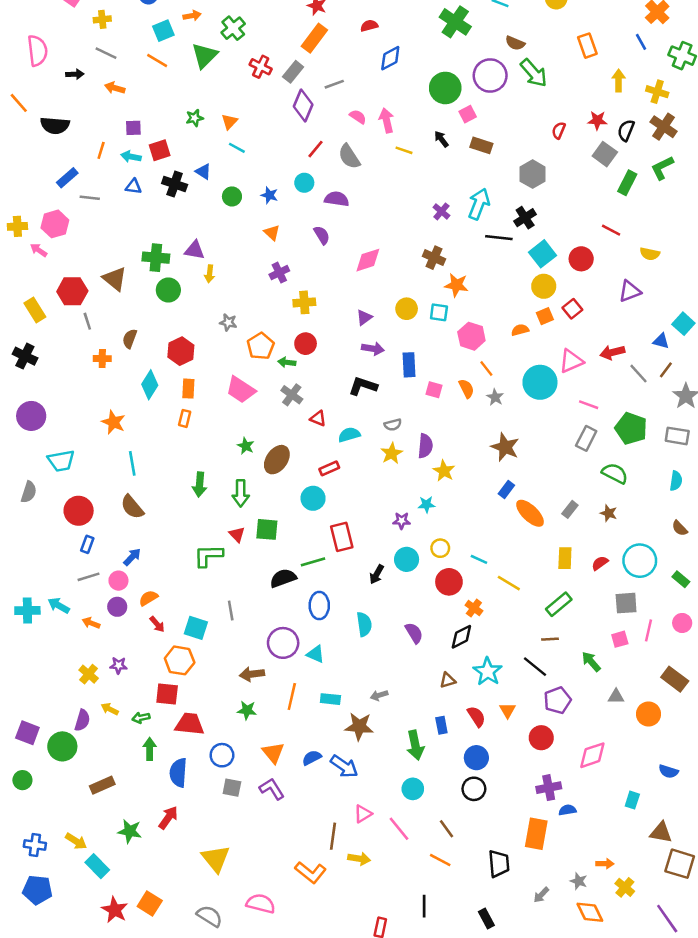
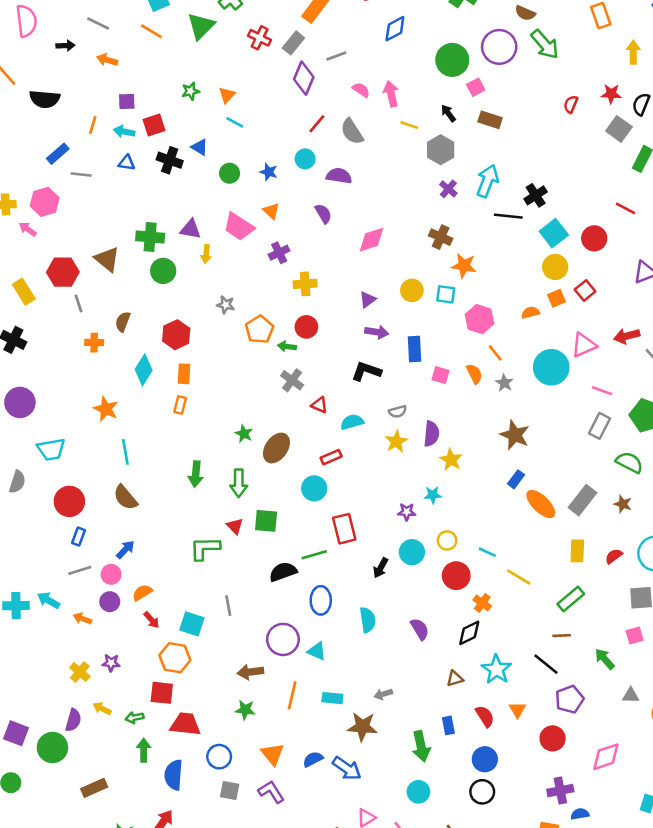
gray hexagon: (533, 174) -> (441, 150), moved
pink trapezoid: (241, 390) -> (239, 227), moved
gray rectangle: (570, 509) -> (582, 500), size x1.6

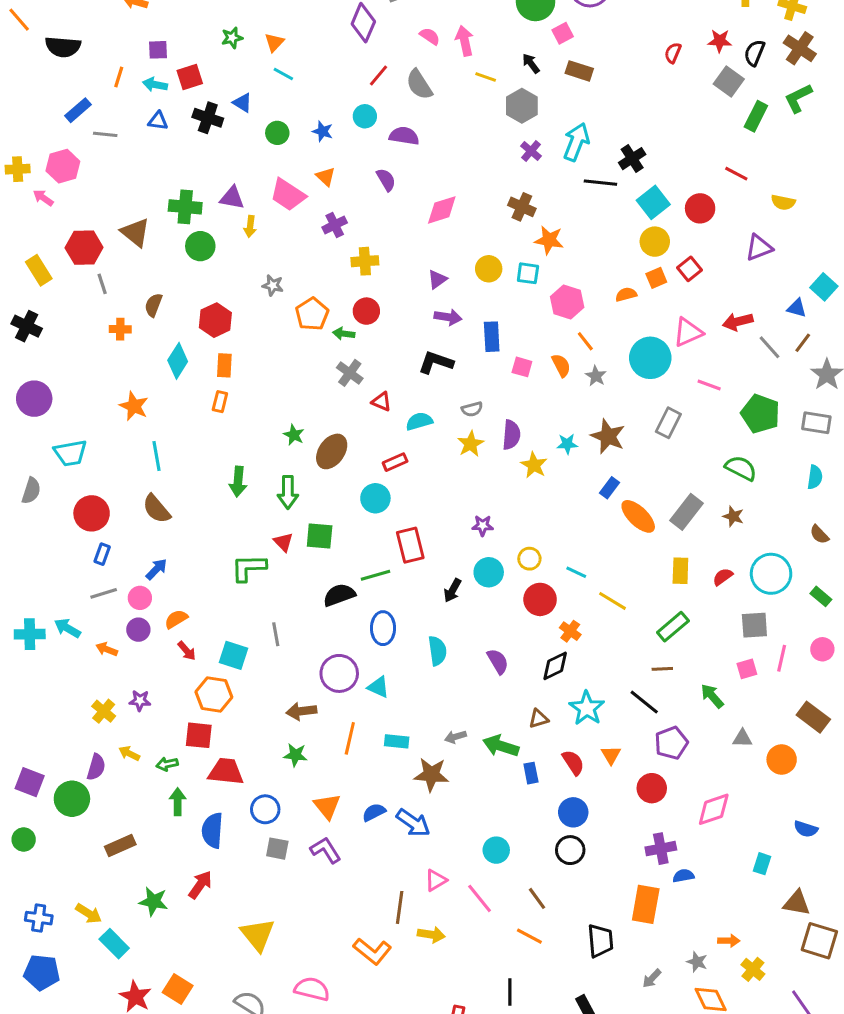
gray rectangle: (599, 426) -> (668, 423), moved
cyan star: (433, 495) -> (567, 444), moved
green arrow: (421, 746) -> (501, 746), moved, turned 120

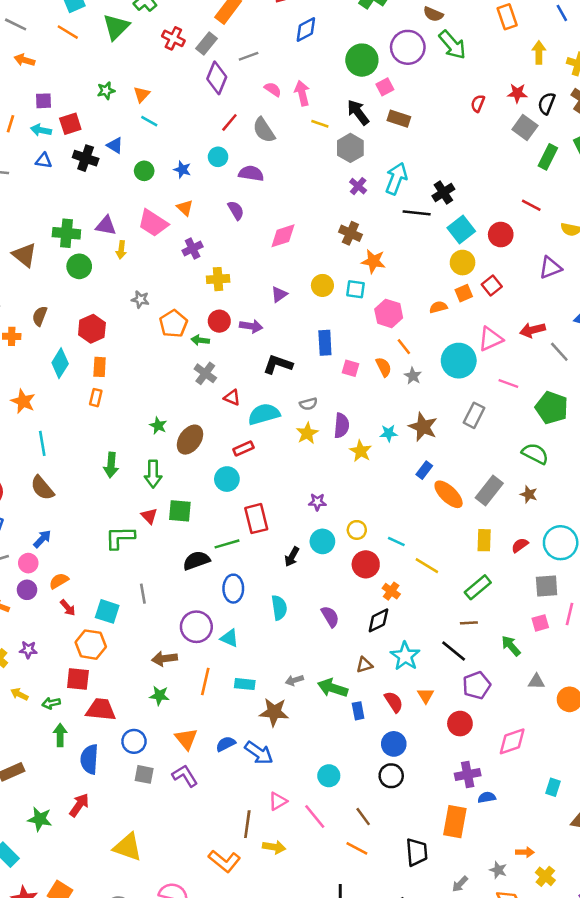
black arrow: (531, 63) -> (358, 112), size x1.5
purple arrow: (448, 317) -> (251, 326), moved
cyan semicircle: (419, 421) -> (264, 414), size x1.4
yellow triangle: (258, 935) -> (128, 847), turned -32

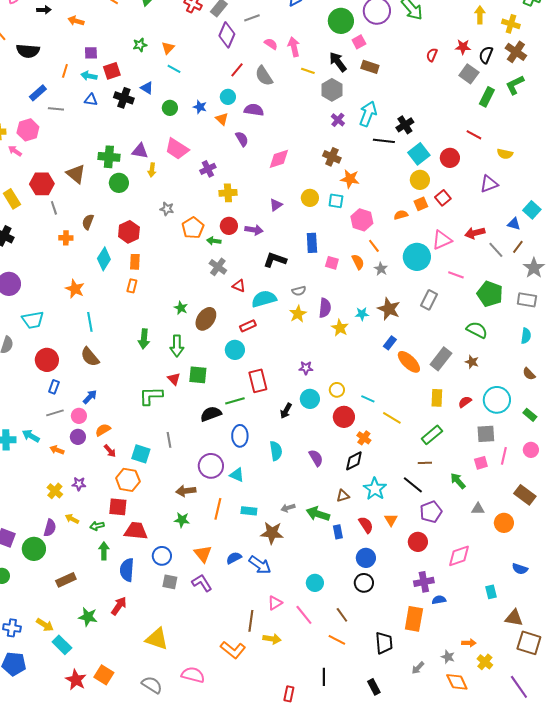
orange triangle: (185, 208) -> (222, 119), moved
cyan rectangle: (553, 787) -> (491, 592), turned -32

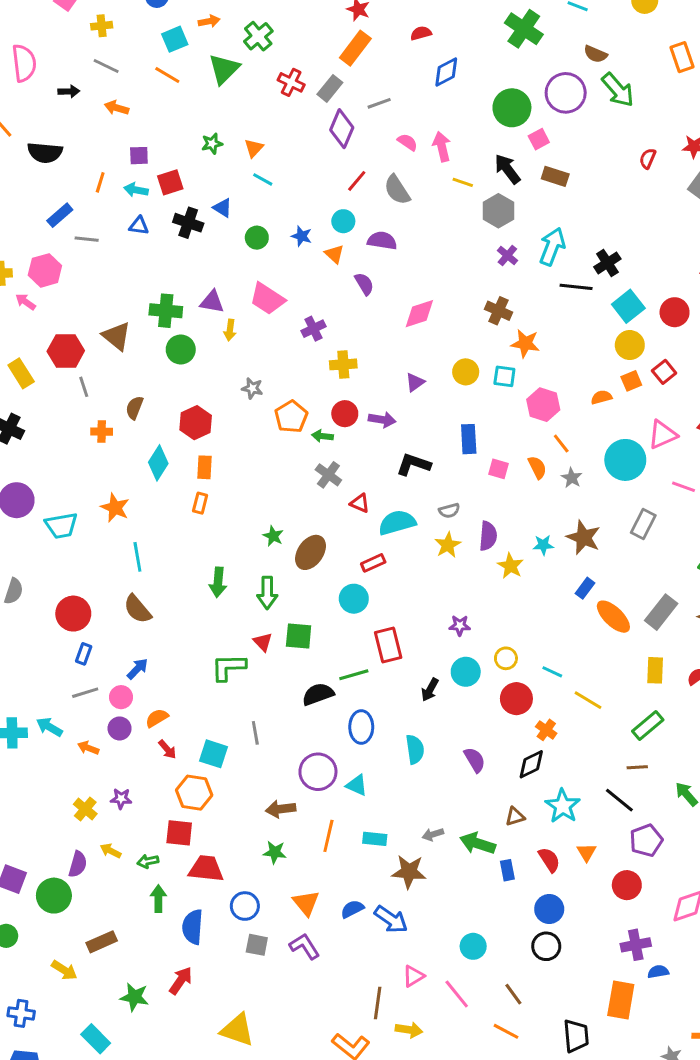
cyan trapezoid: (33, 320) -> (61, 526), moved
yellow arrow: (45, 625) -> (64, 970), moved

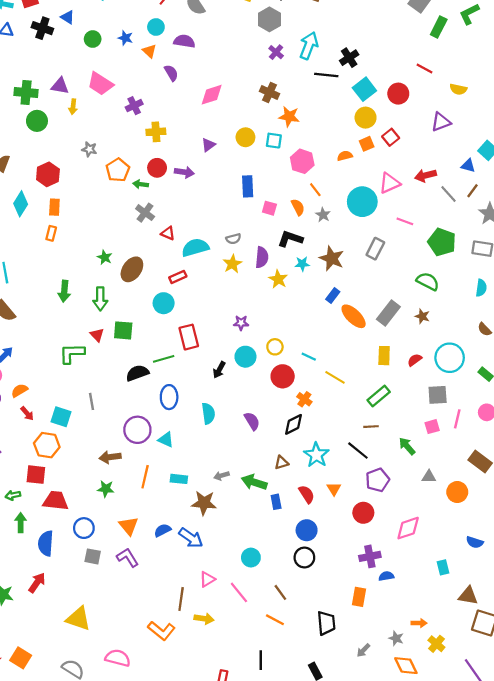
black L-shape: (413, 464) -> (290, 239), moved
orange rectangle: (621, 1000) -> (359, 597), size x0.7

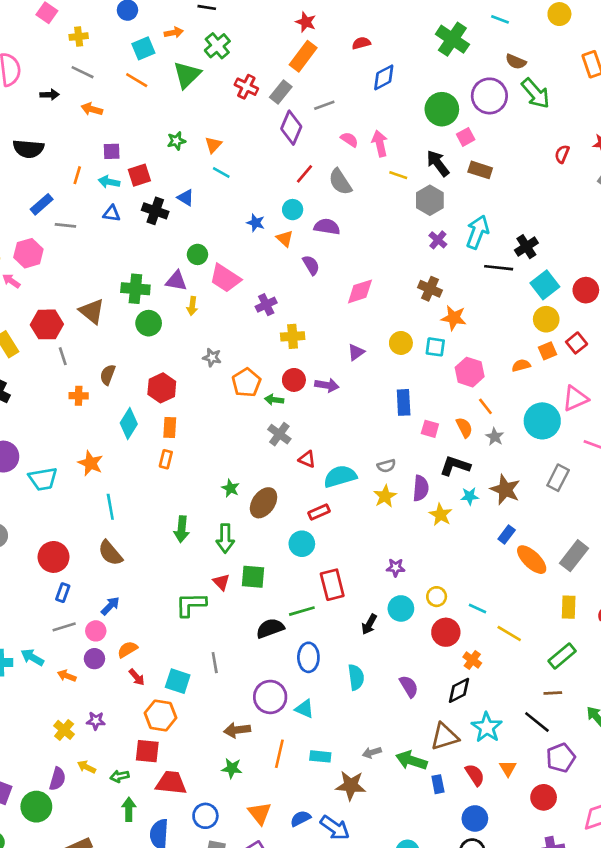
green circle: (93, 39) -> (197, 254), moved
brown triangle: (281, 463) -> (444, 737), size x1.6

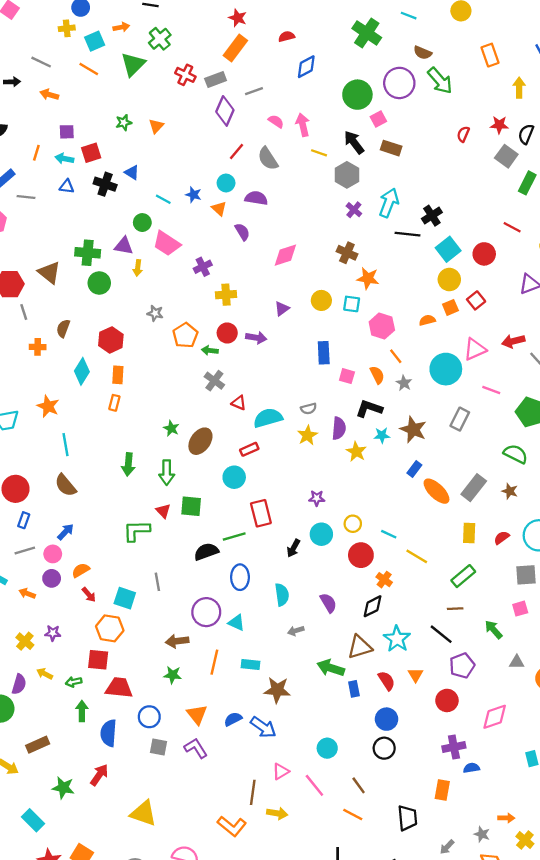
yellow cross: (79, 37) -> (67, 28), moved
gray rectangle: (281, 92) -> (216, 79), turned 30
cyan line: (221, 173) -> (163, 199), moved
gray arrow: (372, 752) -> (296, 631), moved

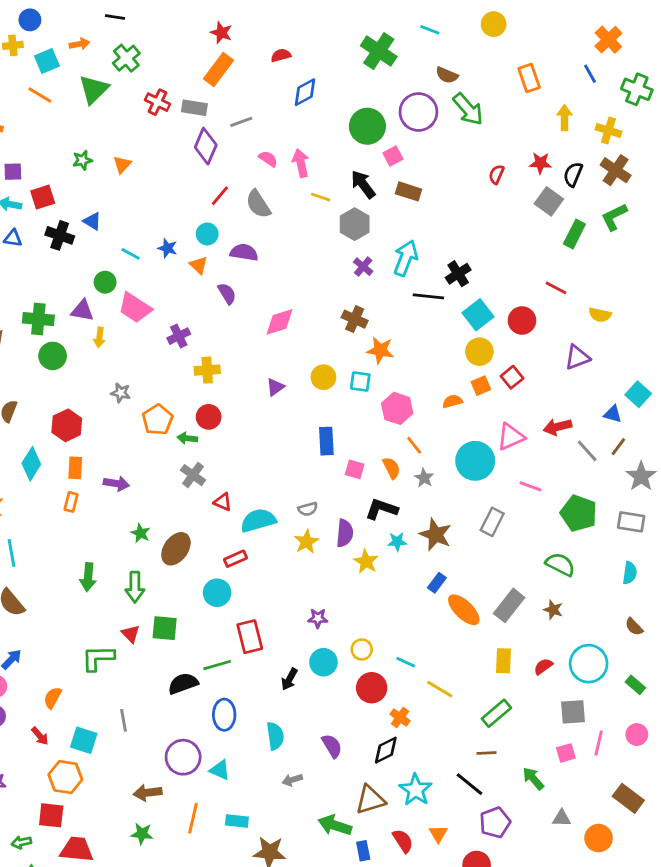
gray rectangle: (216, 79) -> (194, 108), turned 30
purple arrow: (256, 338) -> (116, 484), moved
orange semicircle: (81, 570) -> (53, 698), moved, turned -30

